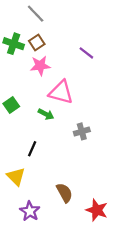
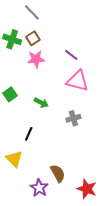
purple line: (86, 53) -> (71, 55), moved
pink triangle: (61, 92) -> (78, 81), moved
purple star: (30, 211) -> (39, 188), moved

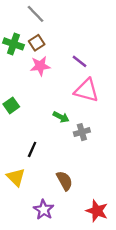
green arrow: (41, 103) -> (61, 117), moved
brown semicircle: (58, 173) -> (64, 181), moved

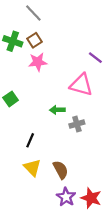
purple line: (80, 61) -> (95, 58), moved
green arrow: (61, 117) -> (57, 110), turned 152
yellow triangle: (16, 177) -> (32, 168), moved
purple star: (44, 210) -> (66, 197), moved

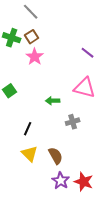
pink star: (38, 62) -> (35, 57), turned -30
pink triangle: (81, 85) -> (85, 88), moved
gray cross: (77, 124) -> (73, 122), moved

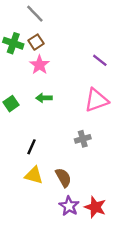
pink triangle: (85, 88) -> (96, 100), turned -35
green arrow: (53, 101) -> (44, 98), moved
yellow triangle: (30, 154) -> (34, 175), turned -30

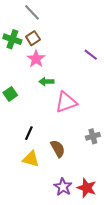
green arrow: (44, 98) -> (46, 82), moved
pink triangle: (96, 100) -> (66, 102), moved
gray cross: (83, 139) -> (93, 136), moved
brown semicircle: (63, 178) -> (58, 149), moved

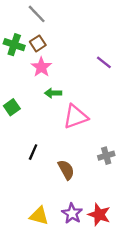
yellow triangle: (31, 159) -> (39, 216), moved

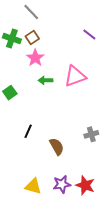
purple line: (104, 62) -> (89, 34), moved
pink triangle: (76, 117) -> (75, 76), moved
purple star: (72, 213) -> (62, 184), turned 30

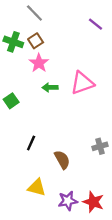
purple line: (89, 34) -> (96, 24), moved
yellow triangle: (33, 186) -> (37, 187), moved

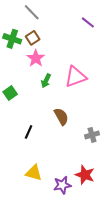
green arrow: (50, 87) -> (46, 81), turned -64
brown semicircle: (62, 160) -> (61, 117), moved
red star: (93, 202) -> (85, 175), moved

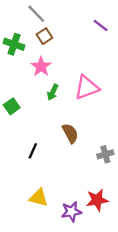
brown square: (33, 38) -> (44, 36), moved
red star: (85, 175) -> (97, 200), turned -30

